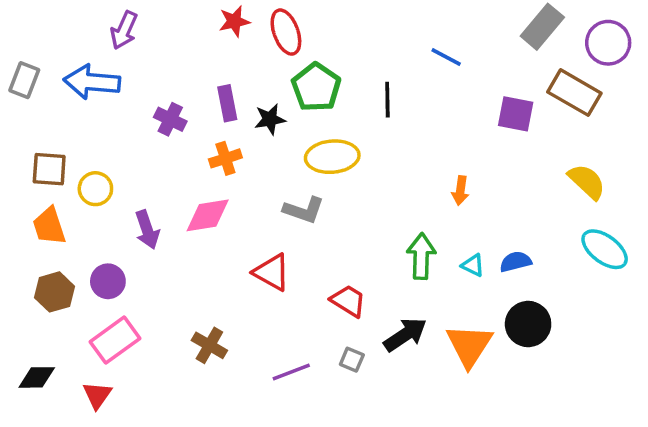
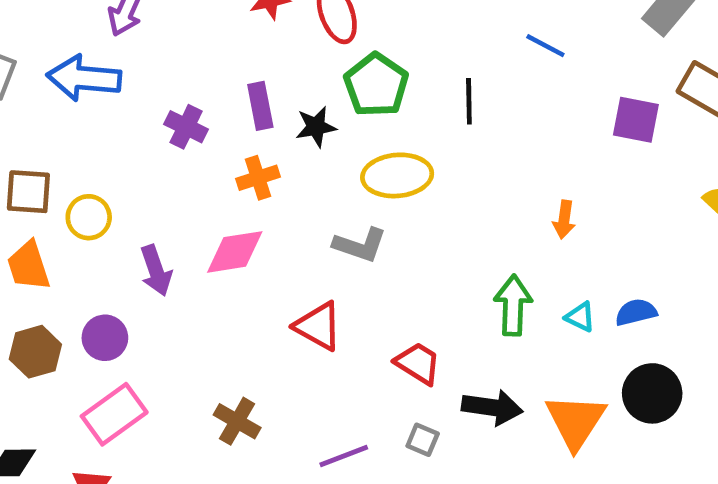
black arrow: (405, 335) -> (492, 407), turned 42

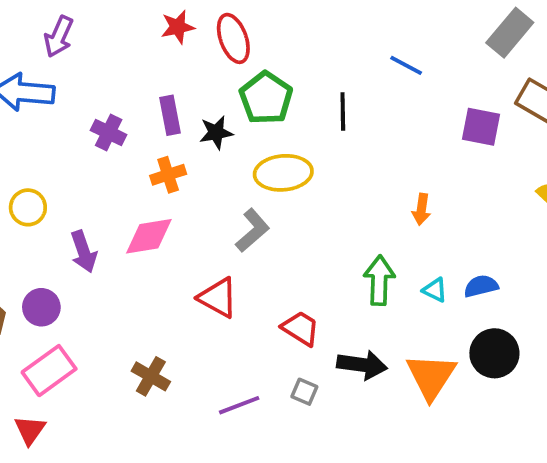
gray L-shape: (360, 245) -> (253, 230), turned -60

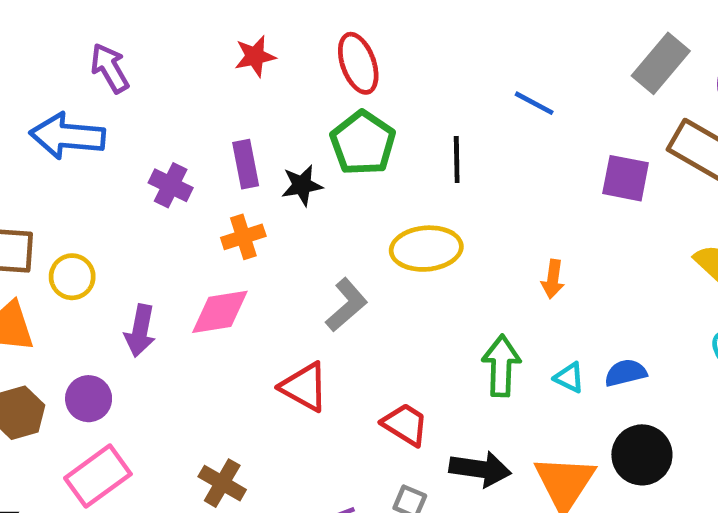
purple arrow: (59, 37) -> (110, 68), turned 126
red ellipse: (233, 38) -> (358, 63), moved
yellow ellipse: (283, 173) -> (426, 249), moved
purple arrow: (84, 252) -> (140, 331), turned 30

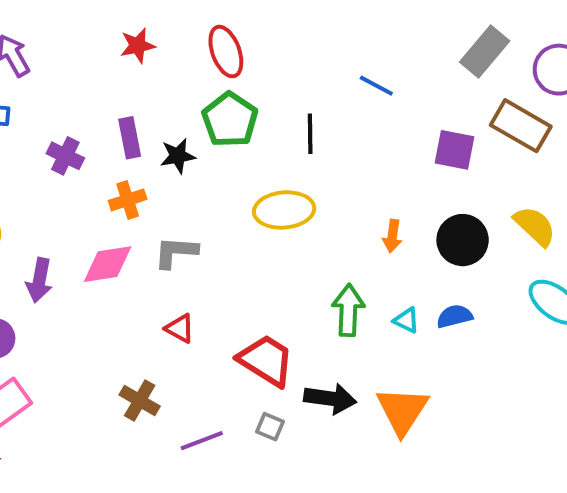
gray L-shape: (347, 305) -> (176, 252), moved, turned -135
red triangle: (304, 387) -> (180, 328), size x0.7
red trapezoid: (405, 424) -> (266, 360), size x1.4
black circle: (642, 455) -> (463, 240), moved
brown cross: (222, 483) -> (140, 401), moved

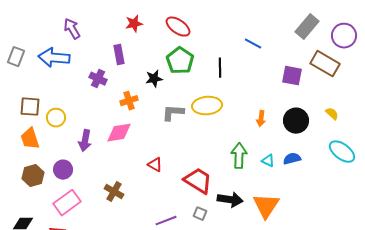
red ellipse: (226, 52) -> (178, 27), turned -35
purple rectangle: (130, 138) -> (119, 55), moved
yellow semicircle: (535, 226) -> (332, 114), size x0.6
gray L-shape: (176, 252) -> (173, 113), moved
brown cross: (140, 401) -> (114, 192), moved

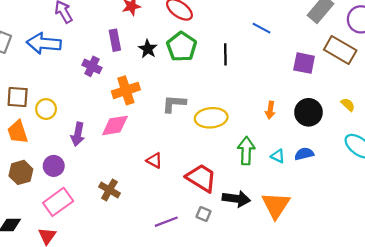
black star: (154, 79) -> (148, 49), moved, turned -30
orange cross: (129, 101) -> (126, 90), size x1.4
yellow ellipse: (207, 106) -> (211, 118), moved

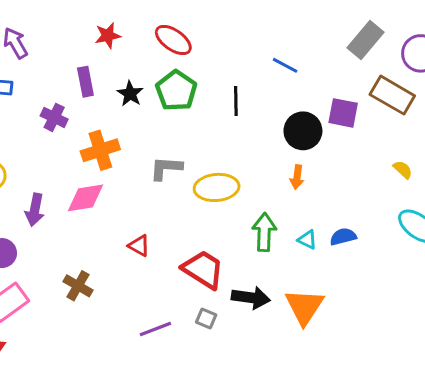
black circle: (308, 112) -> (303, 131), moved

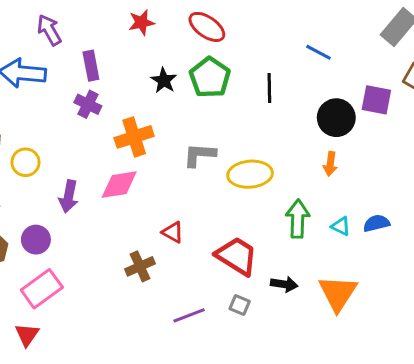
purple rectangle: (85, 82) -> (91, 66), moved
brown cross: (78, 286) -> (140, 266), moved, turned 36
black arrow: (251, 298) -> (284, 284), size x0.7

